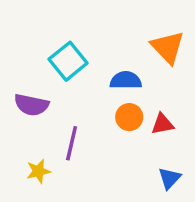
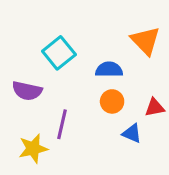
red triangle: (162, 124) -> (155, 108), moved
yellow star: (38, 171) -> (33, 149), size x1.4
blue triangle: (169, 178) -> (132, 133), moved, turned -50

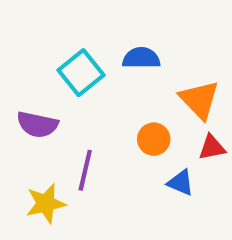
orange triangle: (145, 41) -> (199, 100), moved
blue semicircle: (109, 70) -> (141, 58), moved

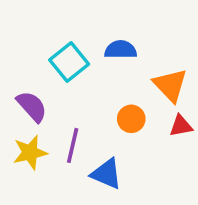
purple semicircle: (37, 125) -> (32, 106), turned -144
blue triangle: (181, 183) -> (106, 174), moved, size x1.4
yellow star: (46, 203) -> (30, 153), moved

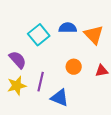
orange triangle: (170, 85) -> (94, 35), moved

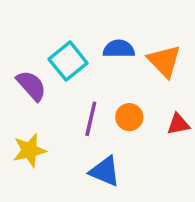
purple semicircle: (18, 60) -> (31, 86), moved
purple line: (41, 82) -> (91, 119), moved

